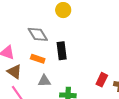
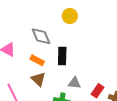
brown triangle: (14, 72) -> (38, 79), moved
gray triangle: (44, 81) -> (74, 83), moved

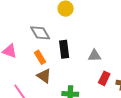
orange rectangle: (37, 60) -> (40, 57), turned 40
gray triangle: (74, 83) -> (94, 56), moved

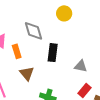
orange rectangle: (40, 57) -> (17, 51), moved

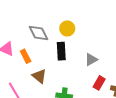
yellow circle: (64, 13) -> (67, 28), moved
gray triangle: (81, 66) -> (91, 60), turned -32

